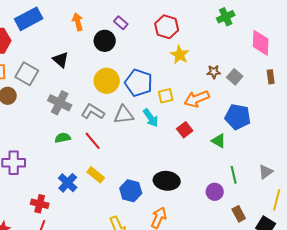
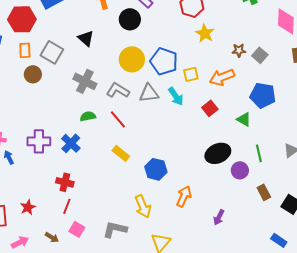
black ellipse: (167, 181) -> (218, 153), moved, turned -30
blue cross: (68, 183) -> (71, 143), moved

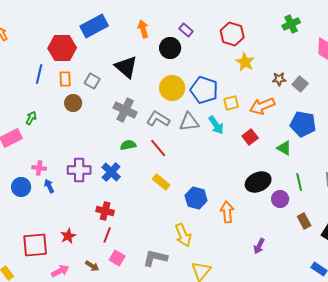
black triangle: (86, 38) -> (126, 67), size x1.4
gray square: (52, 52) -> (92, 81), size x0.7
orange arrow: (184, 196) -> (227, 212), moved, turned -30

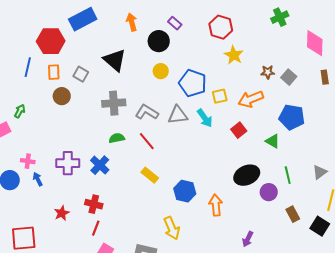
yellow circle: (172, 88) -> (161, 71), moved, size x0.6
gray cross: (125, 110) -> (114, 103), turned -30
red star: (68, 236) -> (62, 213), moved

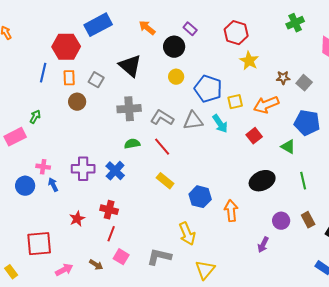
orange arrow: (132, 22) -> (147, 28), turned -36
purple circle: (269, 192) -> (281, 221), moved

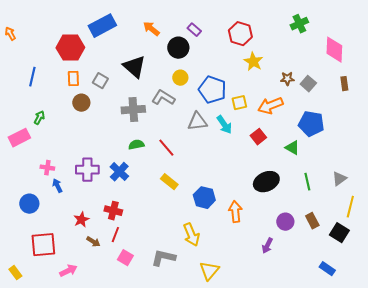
blue line: (43, 73) -> (32, 77), moved
gray L-shape: (162, 118) -> (163, 98), moved
blue circle: (25, 186) -> (29, 204), moved
brown arrow: (96, 265) -> (93, 242), moved

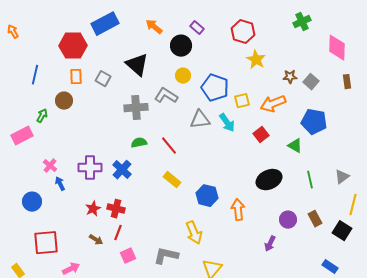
brown circle: (81, 103) -> (64, 101), moved
pink cross: (47, 168) -> (50, 166), turned 32
red star: (81, 220) -> (93, 209), moved
pink square: (125, 258) -> (128, 256), turned 35

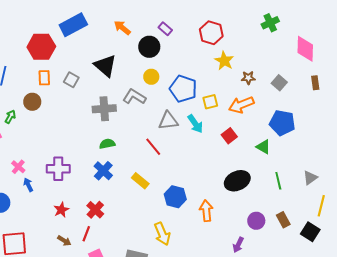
brown star: (290, 77) -> (248, 78), moved
red line: (169, 146) -> (153, 147), moved
blue cross: (122, 170) -> (103, 171), moved
red cross: (116, 209) -> (95, 210), moved, turned 30

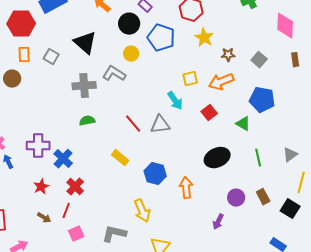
blue pentagon: (183, 89) -> (161, 38), moved
gray triangle: (168, 121) -> (160, 125), moved
blue cross: (103, 171) -> (63, 159), moved

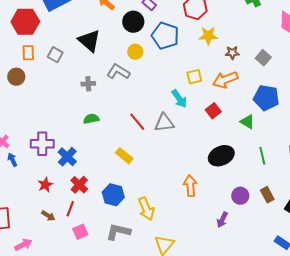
yellow star: (204, 38) -> (208, 36), turned -30
gray cross: (84, 86) -> (88, 84), size x0.6
blue hexagon: (155, 174) -> (113, 195), moved

